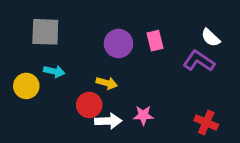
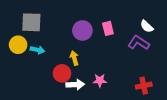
yellow arrow: (107, 83) -> (74, 58), turned -120
yellow circle: (26, 86) -> (18, 45), moved
red cross: (206, 123) -> (144, 86), turned -35

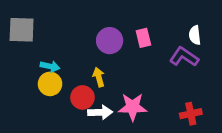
gray square: (31, 22) -> (22, 30), moved
white semicircle: (147, 26) -> (195, 35), turned 40
yellow circle: (18, 45) -> (50, 84), moved
pink star: (100, 81) -> (133, 107), size x1.5

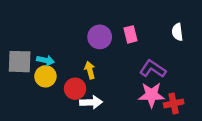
gray square: (22, 30) -> (20, 62), moved
purple L-shape: (184, 57) -> (153, 69), moved
pink star: (133, 107) -> (151, 95), moved

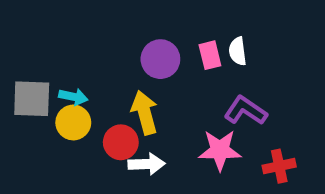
white semicircle: (177, 32) -> (238, 51), moved
yellow arrow: (90, 70) -> (145, 113), size x1.5
pink star: (151, 95) -> (220, 150), moved

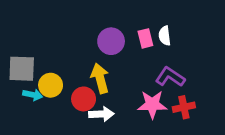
cyan arrow: (73, 97) -> (33, 95), moved
red cross: (279, 166) -> (184, 107), moved

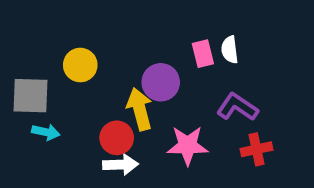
purple circle: (111, 41) -> (161, 82), moved
yellow circle: (51, 85) -> (80, 65), moved
pink star: (152, 104) -> (188, 145), moved
white arrow: (101, 114) -> (120, 165), moved

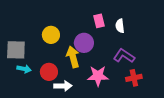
pink rectangle: (203, 54) -> (99, 21), moved
yellow circle: (80, 65) -> (51, 35), moved
red circle: (117, 138) -> (49, 72), moved

